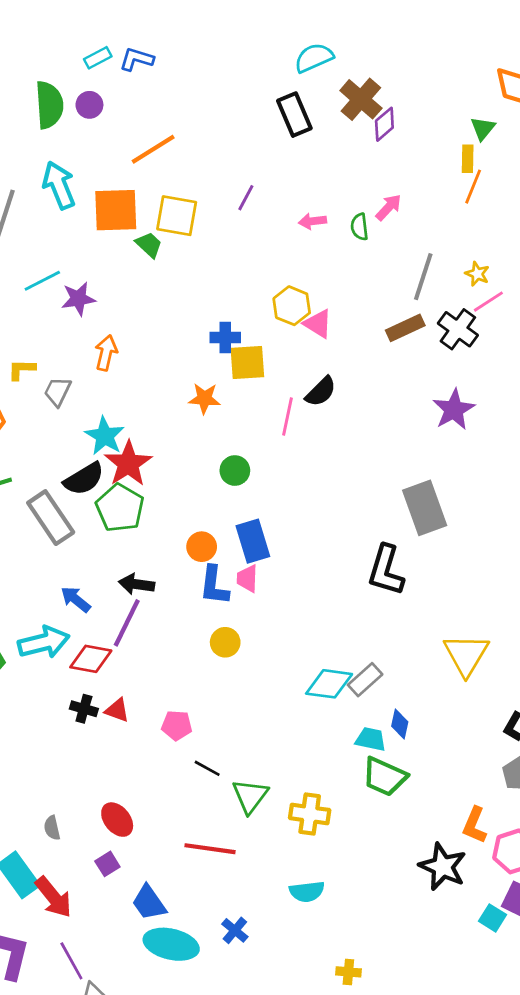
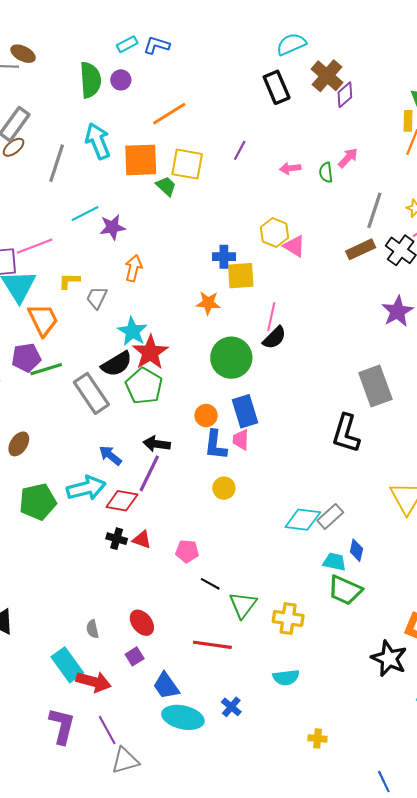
black semicircle: (321, 392) -> (274, 338), moved
green circle: (235, 471) -> (231, 358), size x1.8
red arrow: (53, 897) -> (93, 682), turned -36

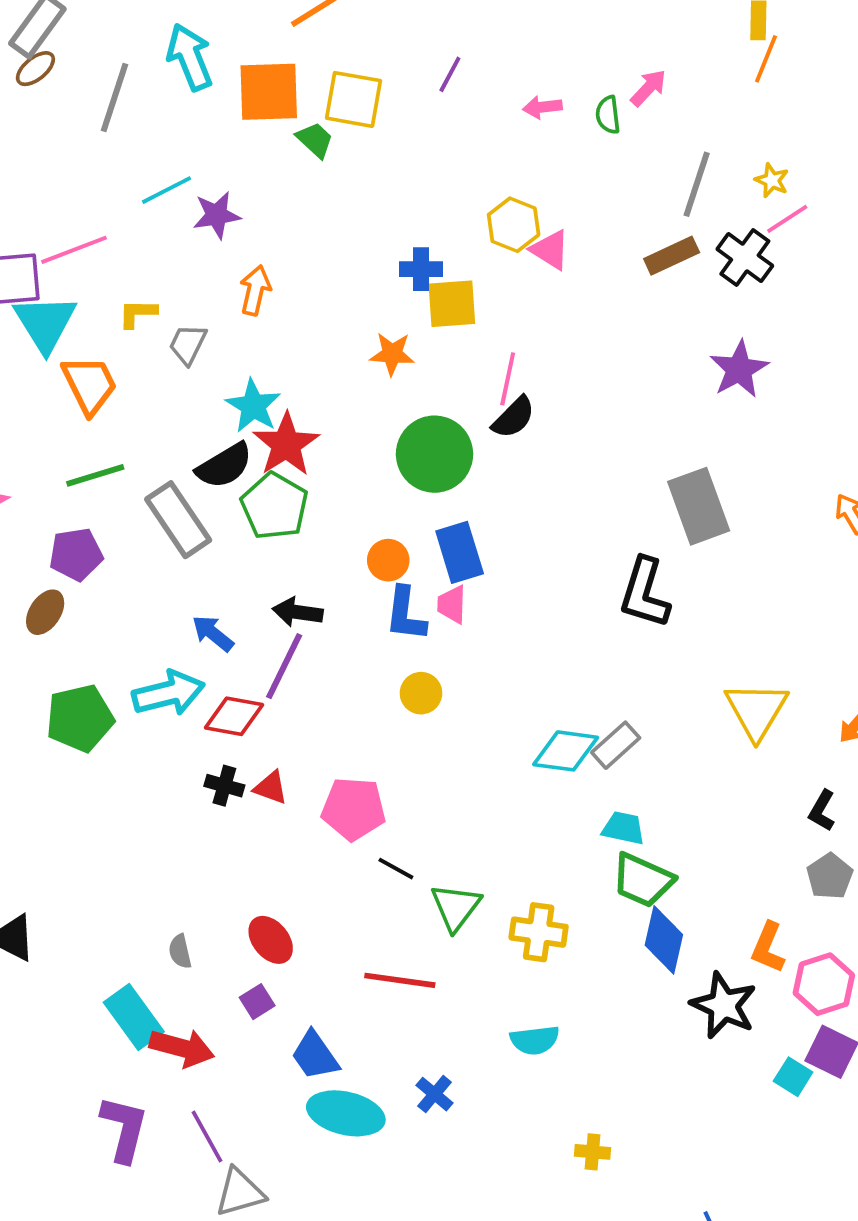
purple pentagon: (26, 358) -> (76, 554), moved
blue diamond: (356, 550) -> (664, 940), moved, size x1.6
pink pentagon: (187, 551) -> (354, 809), size x1.5

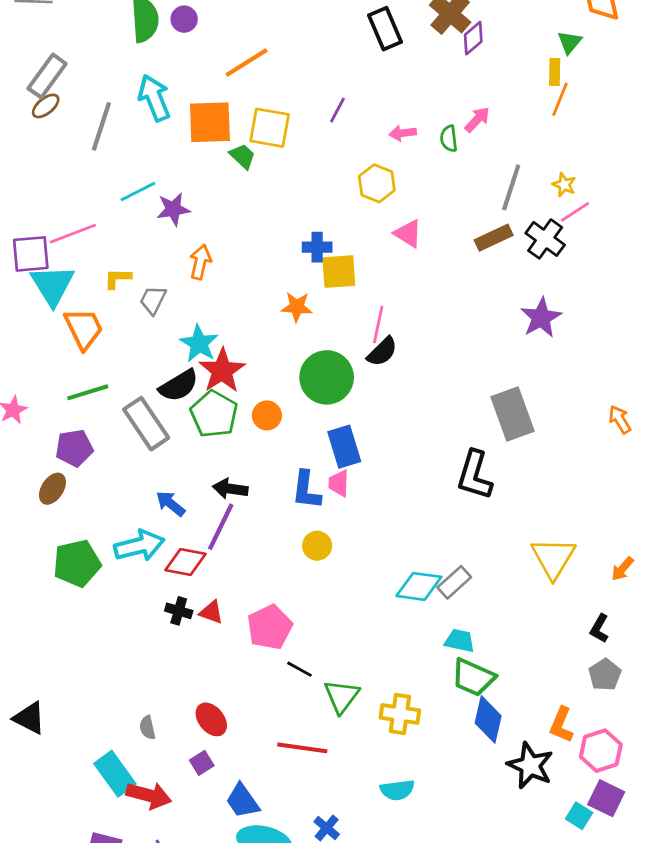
yellow hexagon: (514, 225) -> (377, 183), moved
orange circle: (388, 560) -> (267, 415), moved
pink pentagon: (354, 809) -> (270, 627), turned -30

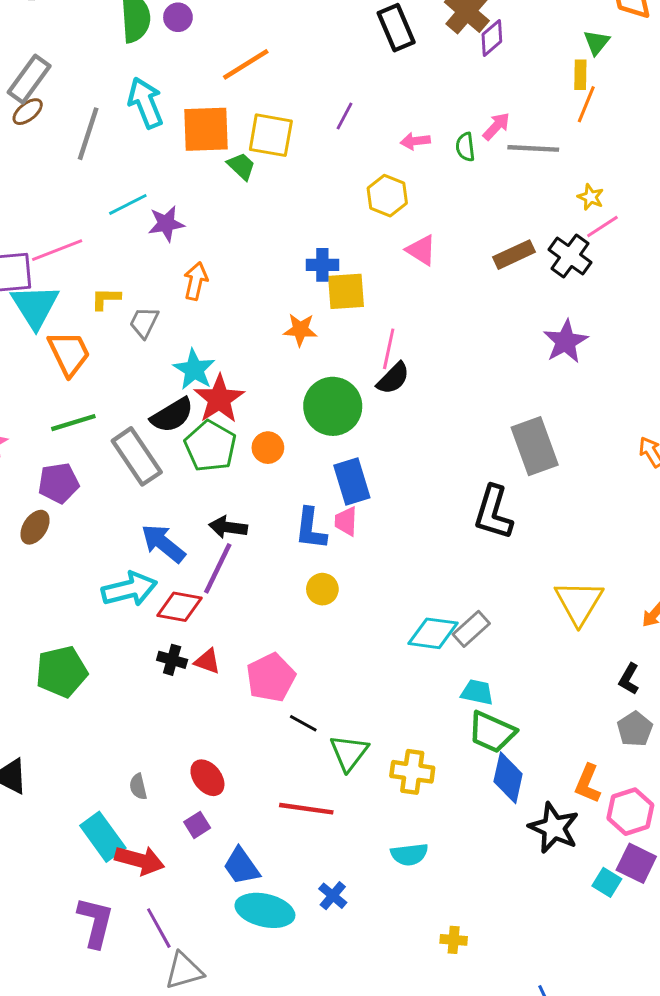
gray line: (511, 187) -> (533, 148), moved, turned 75
blue arrow: (171, 504) -> (163, 543), size x1.4
green pentagon: (77, 563) -> (62, 672), moved

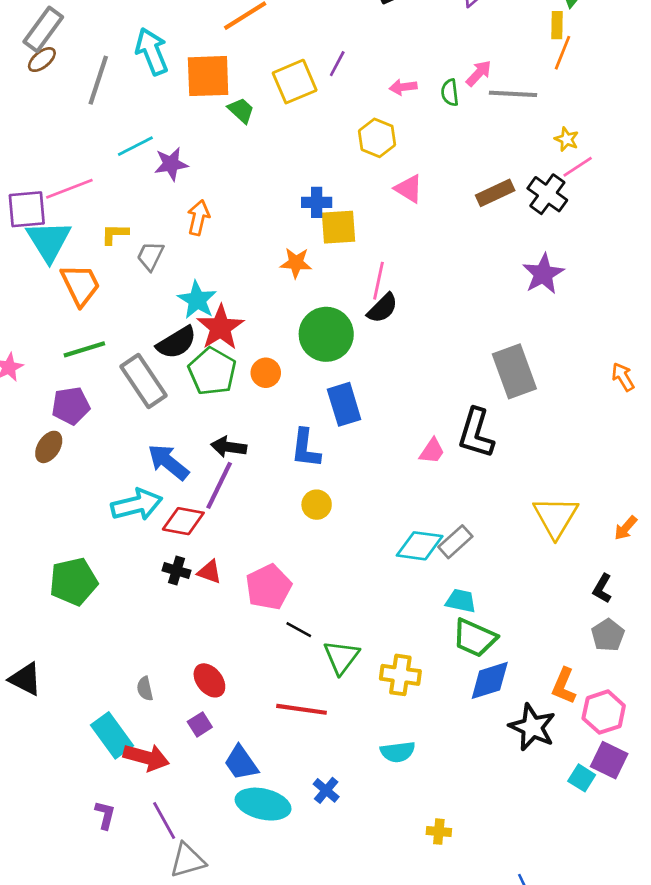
yellow square: (271, 135) -> (295, 82), moved, turned -33
pink trapezoid: (346, 521) -> (432, 451), moved, turned -148
blue diamond: (508, 778) -> (490, 680), turned 60
purple L-shape: (95, 922) -> (105, 815), size x0.6

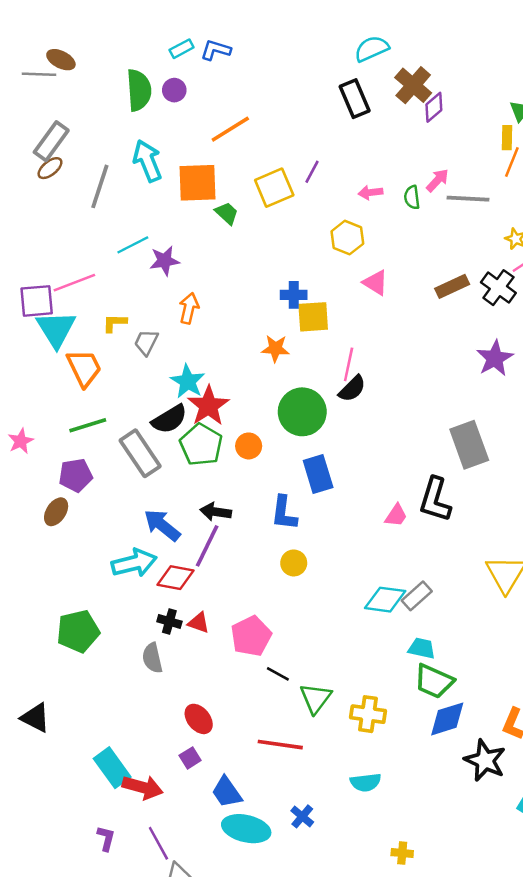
gray semicircle: (145, 689) -> (152, 658), moved, size x1.4

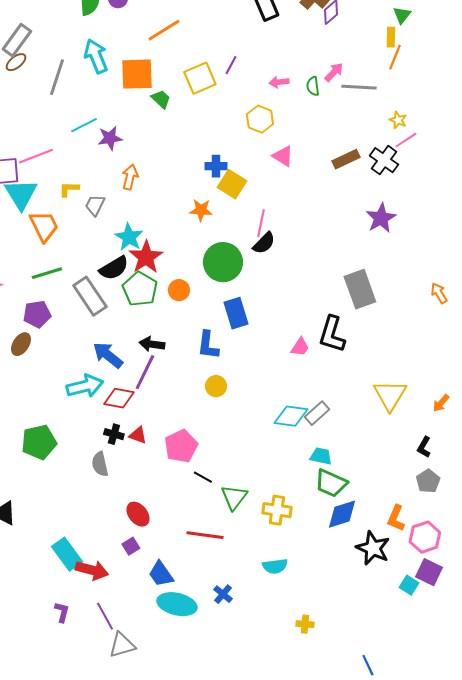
yellow square: (313, 317) -> (232, 184), turned 36

